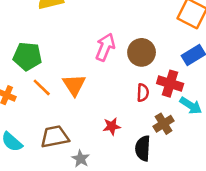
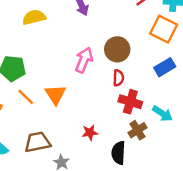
brown circle: (142, 52) -> (117, 49), moved
red cross: (170, 84) -> (130, 102), moved
red semicircle: (143, 93) -> (118, 78), moved

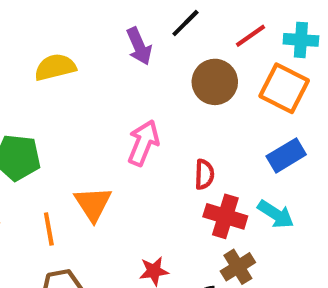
brown circle: (117, 49) -> (215, 82), moved
orange line: (26, 97) -> (49, 229), moved, turned 36
cyan arrow: (162, 114) -> (276, 214), moved

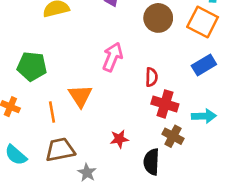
cyan arrow: (276, 214) -> (204, 116), moved, turned -35
brown cross: (238, 267) -> (173, 136), turned -30

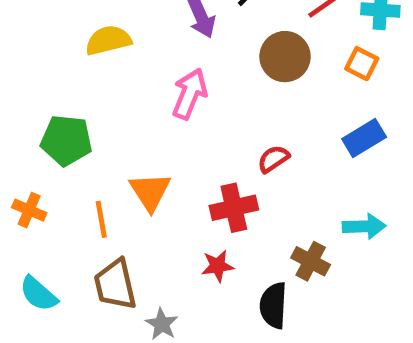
orange square: (203, 22) -> (362, 64), size x0.6
pink arrow: (113, 57) -> (190, 94), moved
red semicircle: (151, 77) -> (273, 159), turned -126
red cross: (165, 104) -> (234, 208), moved, turned -30
brown trapezoid: (60, 150) -> (115, 285), turned -92

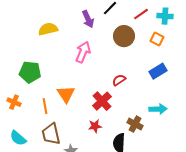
red cross: (234, 208) -> (102, 101), turned -30

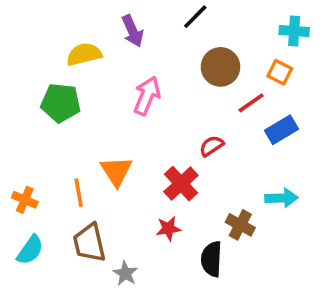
red line: (141, 14) -> (251, 103), moved
purple arrow: (88, 19) -> (133, 31), moved
green pentagon: (30, 72) -> (61, 103), moved
orange cross: (14, 102) -> (25, 200), moved
cyan semicircle: (18, 138) -> (30, 250), turned -96

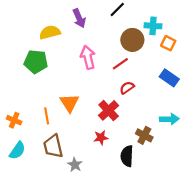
cyan cross: (294, 31) -> (153, 26), moved
pink arrow: (147, 96) -> (88, 57), turned -35
red line: (251, 103) -> (120, 64), moved
blue rectangle: (282, 130) -> (169, 78), turned 66

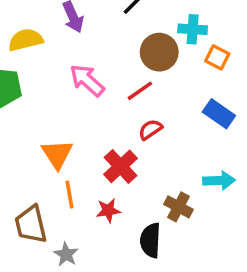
pink arrow: (88, 57) -> (87, 80), turned -35
orange line: (47, 116) -> (70, 195), moved

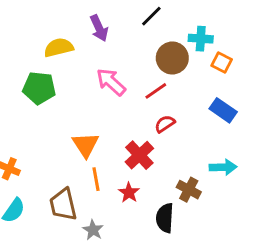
red star: (108, 210) -> (129, 193), turned -30

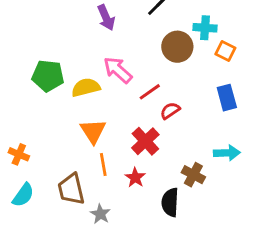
yellow semicircle: (59, 48) -> (86, 87), moved
red line: (156, 91) -> (150, 92), moved
blue rectangle: (223, 110) -> (227, 98), turned 40

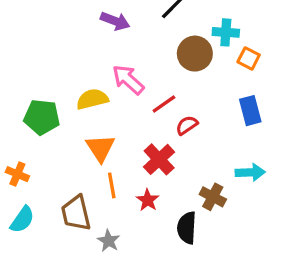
purple arrow: (106, 18) -> (115, 21), turned -45
green pentagon: (48, 76) -> (42, 117), moved

